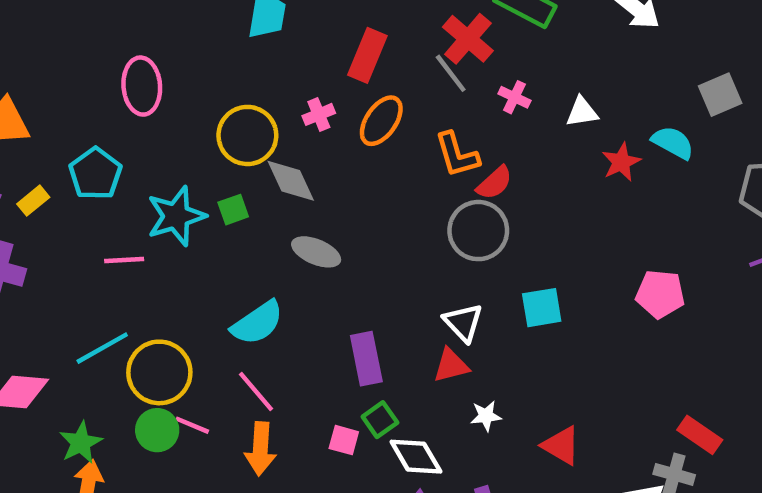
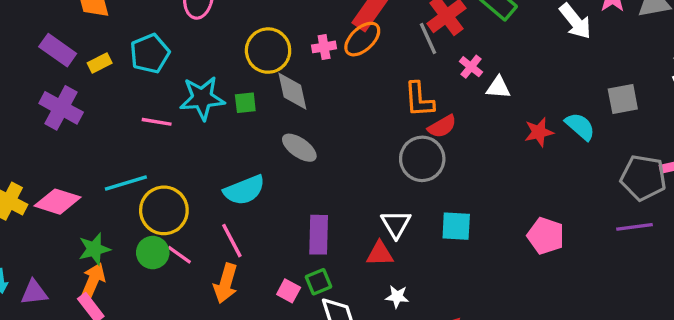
white triangle: (582, 112) -> (498, 87), moved
orange ellipse: (381, 121) -> (362, 39), moved

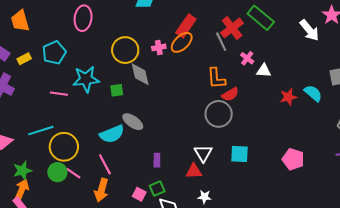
green square: (245, 103) -> (117, 90), moved
gray ellipse: (299, 148) -> (133, 122), moved
purple rectangle: (319, 235) -> (157, 160), size x0.6

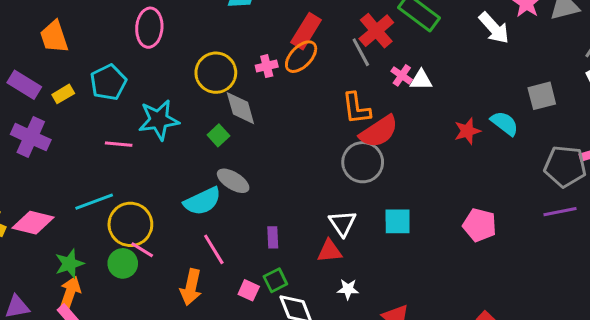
white triangle: (264, 71) -> (421, 80), moved
green square: (117, 90) -> (218, 135), moved, turned -32
red semicircle: (230, 94) -> (379, 132), size x1.5
pink line: (105, 164) -> (214, 249), moved
pink line: (73, 173) -> (142, 250), moved

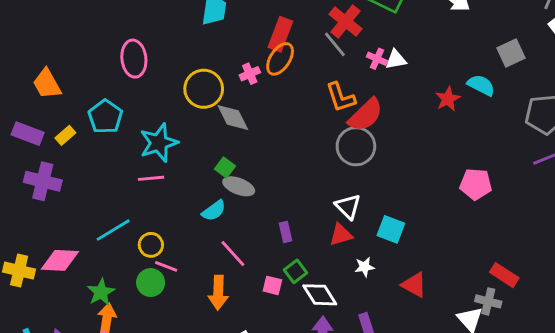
green square: (218, 135) -> (225, 167), moved
pink line: (119, 144) -> (151, 178), moved
cyan semicircle: (202, 201) -> (214, 211), size x0.7
cyan square: (398, 221) -> (391, 229), moved, turned 32
yellow circle: (130, 224) -> (151, 245), size x0.6

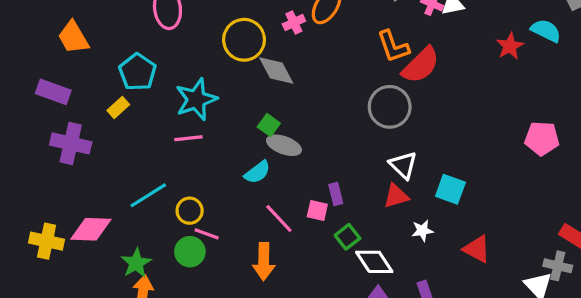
yellow rectangle: (65, 135) -> (118, 108), moved
gray circle: (356, 146) -> (390, 107), moved
pink square: (272, 285) -> (317, 211), moved

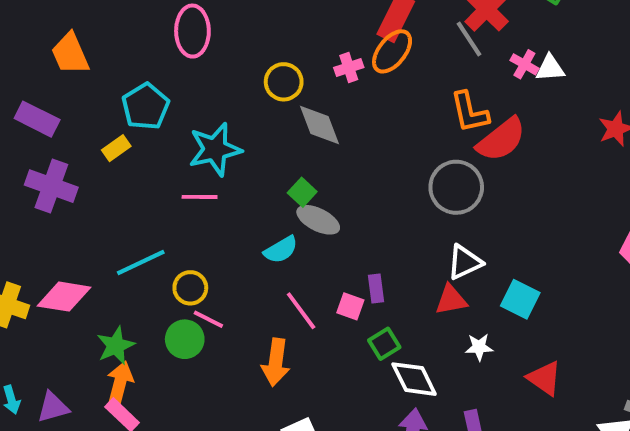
yellow circle: (244, 40) -> (284, 82), size x0.7
white triangle: (403, 165) -> (465, 262), turned 44

